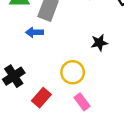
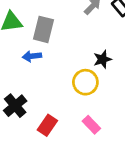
yellow circle: (73, 72) -> (85, 82), moved

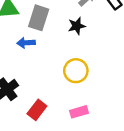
black star: (102, 59) -> (77, 26), moved
pink rectangle: (91, 125) -> (79, 112), turned -66

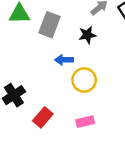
blue arrow: (26, 43) -> (64, 60), moved

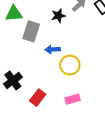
gray rectangle: (49, 25) -> (31, 31), moved
black star: (87, 35) -> (58, 16), moved

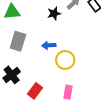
gray rectangle: (31, 31) -> (18, 41), moved
pink rectangle: (73, 99) -> (68, 92), turned -64

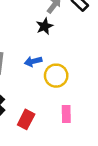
black star: (54, 14) -> (44, 26), moved

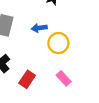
pink rectangle: (66, 114) -> (64, 78), turned -48

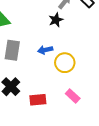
red rectangle: (27, 79) -> (38, 100), turned 56

